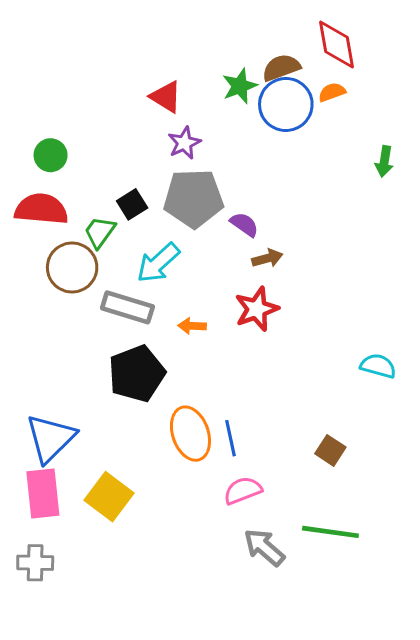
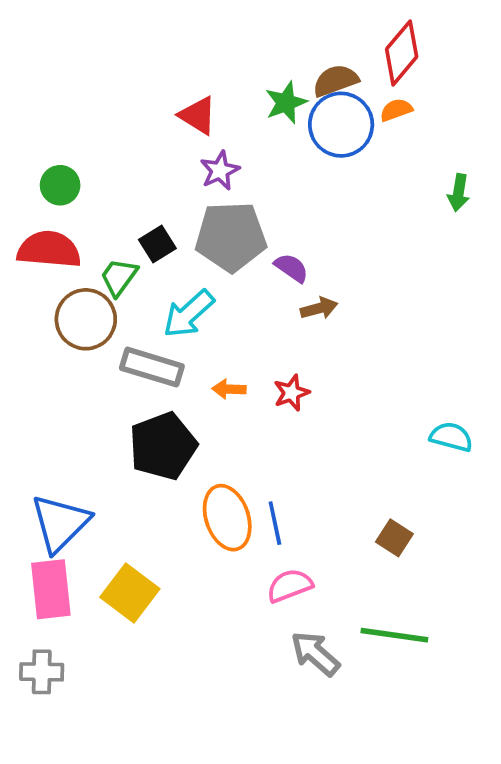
red diamond: (337, 45) -> (402, 53), turned 50
red star: (257, 309) -> (291, 393), moved, size x0.7

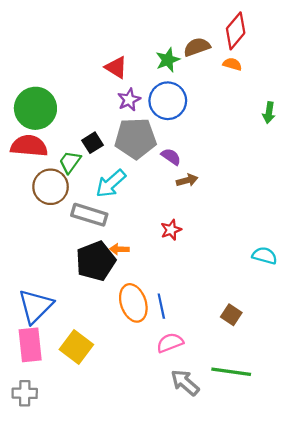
orange semicircle: (396, 110) -> (232, 64), turned 36
blue circle: (341, 125) -> (168, 101), moved
green circle: (60, 185) -> (35, 108), size x1.8
orange arrow: (229, 389) -> (119, 249), moved

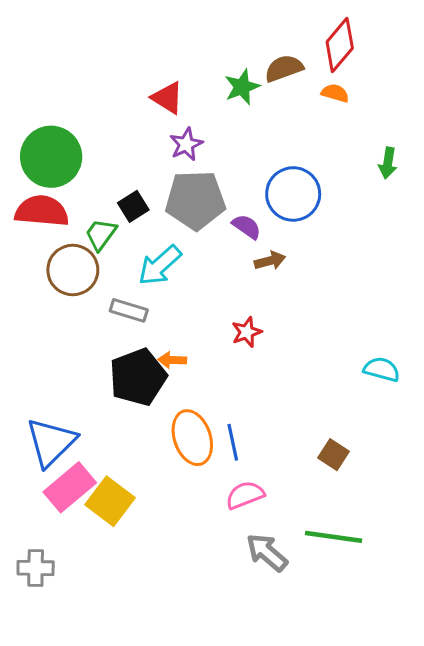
blue circle: (168, 101) -> (293, 194), moved
gray rectangle: (89, 215) -> (129, 310), size x0.7
pink rectangle: (30, 345) -> (70, 487), moved, turned 56

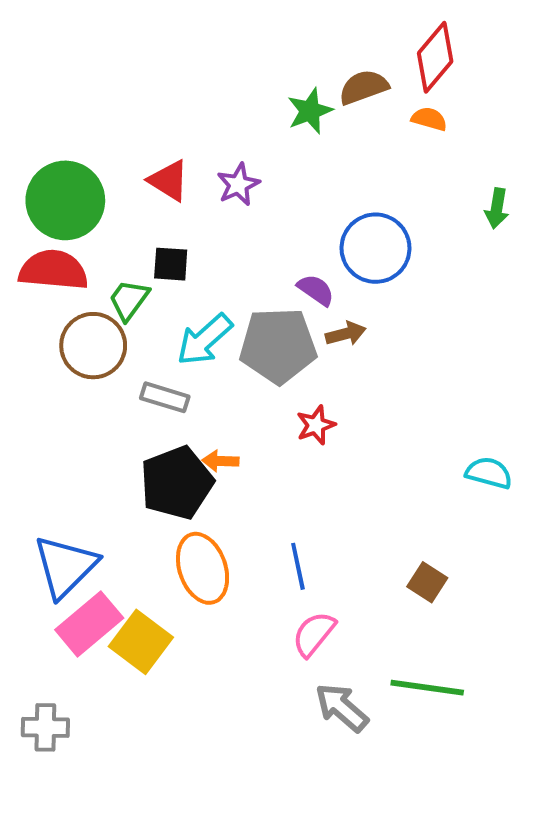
red triangle: (167, 98) -> (169, 181), moved
gray pentagon: (195, 200) -> (278, 346), moved
black square: (133, 206) -> (171, 264), turned 36
orange ellipse: (192, 438) -> (203, 568), moved
pink semicircle: (245, 495) -> (314, 634), turned -30

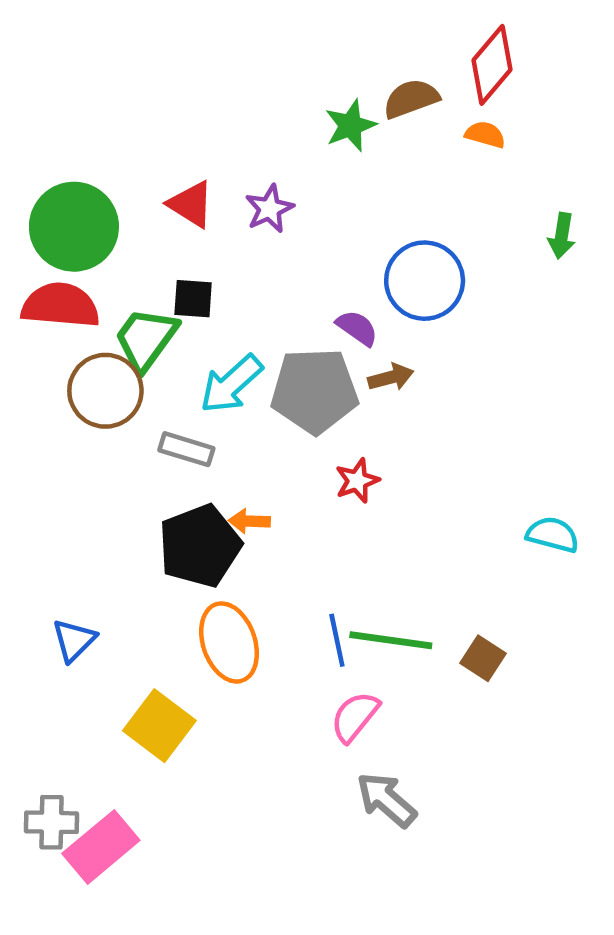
green trapezoid: (129, 300) -> (146, 339), size x1.4
blue triangle: (65, 566) -> (74, 640), size x0.6
pink rectangle: (89, 624) -> (101, 847), moved
green line: (427, 688) -> (391, 640), moved

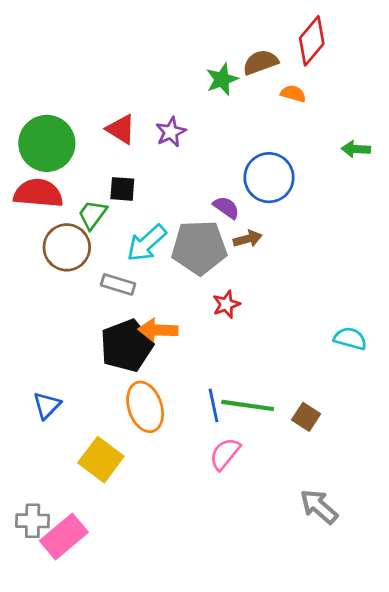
orange semicircle: (485, 135) -> (293, 94), moved
green arrow: (562, 236) -> (356, 149), turned 84
green trapezoid: (146, 339) -> (92, 215), size x0.7
orange arrow: (249, 521) -> (158, 330), size x1.5
gray arrow: (386, 800) -> (319, 507), moved

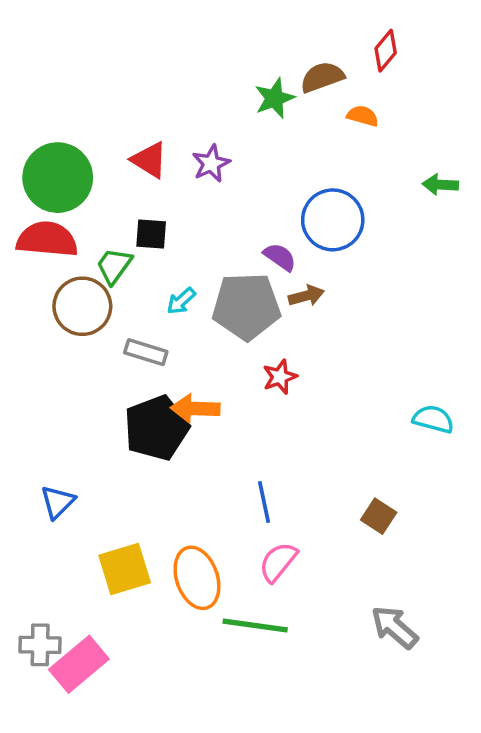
red diamond: (312, 41) -> (386, 51), size x0.7
cyan arrow: (147, 243) -> (181, 301), size x0.6
green line: (248, 405) -> (255, 625), moved
orange ellipse: (145, 407) -> (197, 578), moved
yellow square: (101, 460) -> (125, 569), turned 36

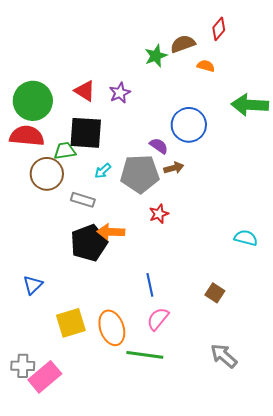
green arrow: (440, 185) -> (250, 105), size x1.8
black square: (151, 234) -> (86, 133), size x1.8
green trapezoid: (114, 266) -> (65, 151), turned 45

